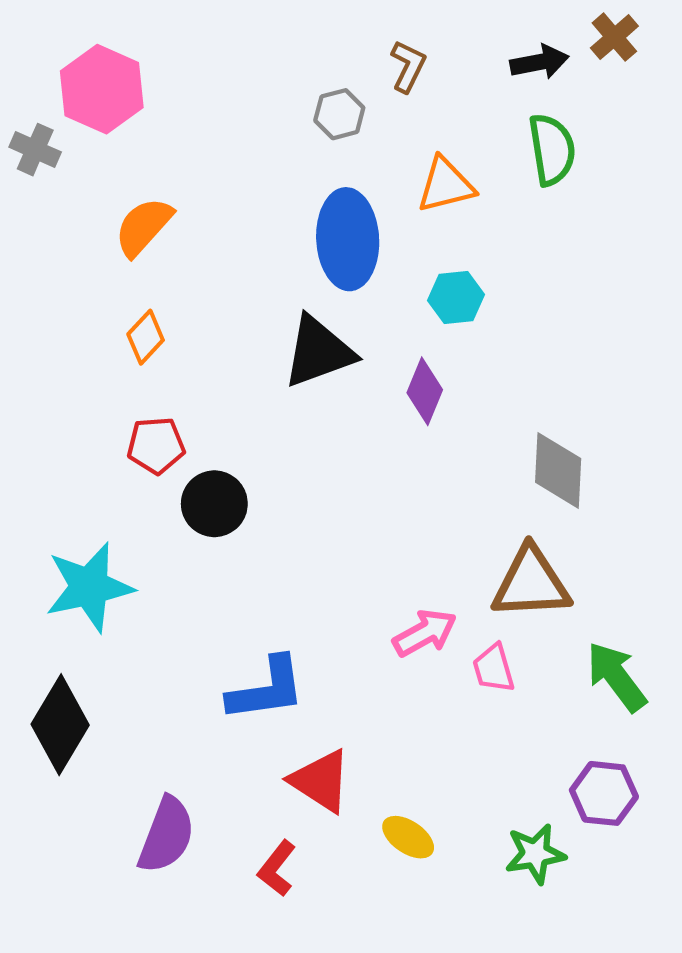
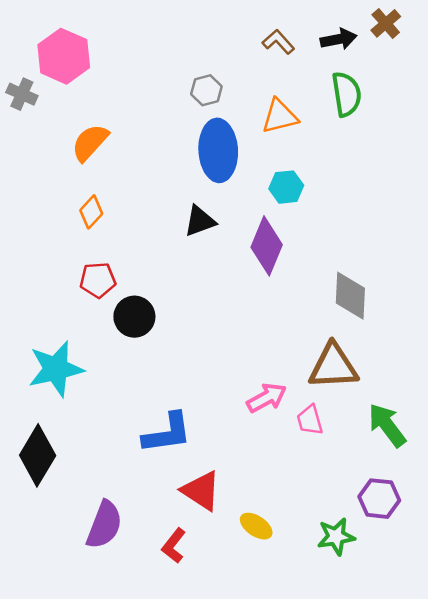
brown L-shape: (408, 66) -> (278, 42), moved, turned -68
gray hexagon: (339, 114) -> (206, 90), moved
black triangle: (318, 352) -> (200, 221), size x0.7
purple diamond: (425, 391) -> (267, 246), size x1.4

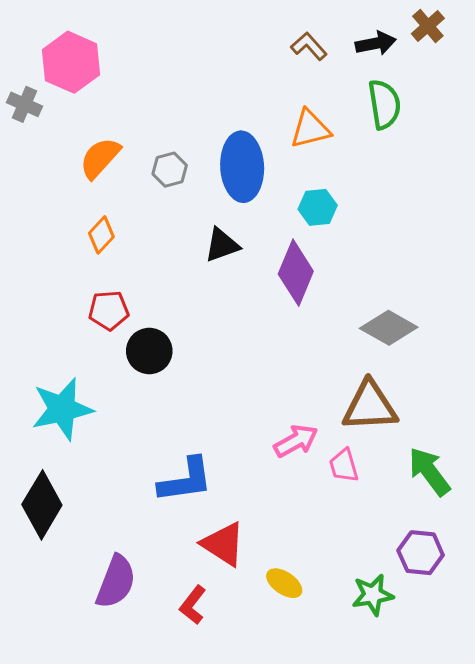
gray hexagon: (206, 90) -> (170, 170), moved
gray diamond: (350, 296) -> (389, 328), turned -63

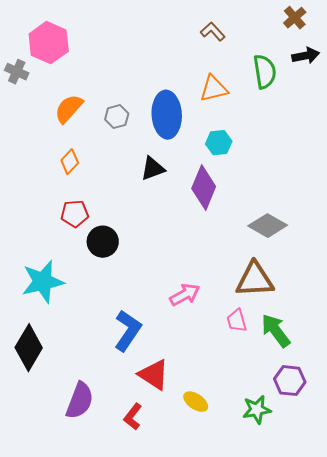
black arrow: (376, 43) -> (306, 56), moved
pink arrow: (296, 441) -> (185, 295), moved
green arrow: (429, 471) -> (276, 331), moved
blue L-shape: (186, 480) -> (128, 331), turned -48

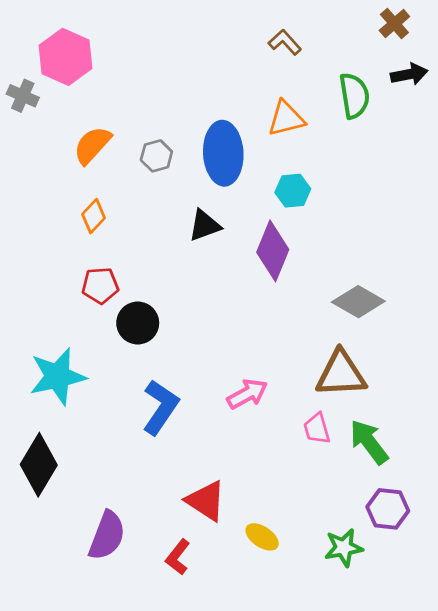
blue L-shape: (128, 331) -> (160, 407), moved

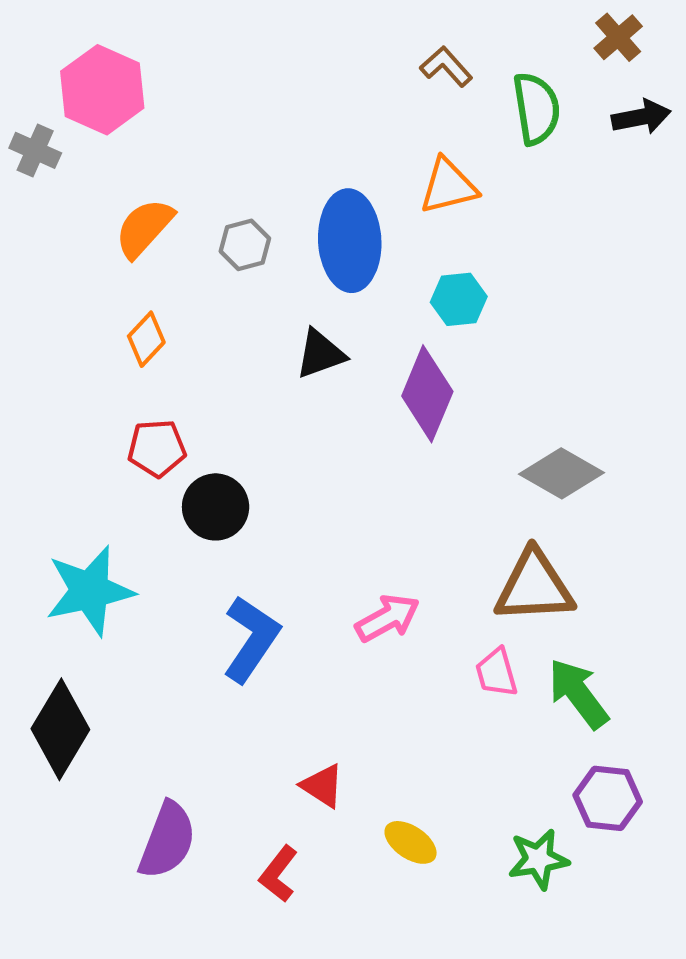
green semicircle: (354, 96) -> (536, 109), moved
red triangle: (206, 501) -> (322, 786), size x0.7

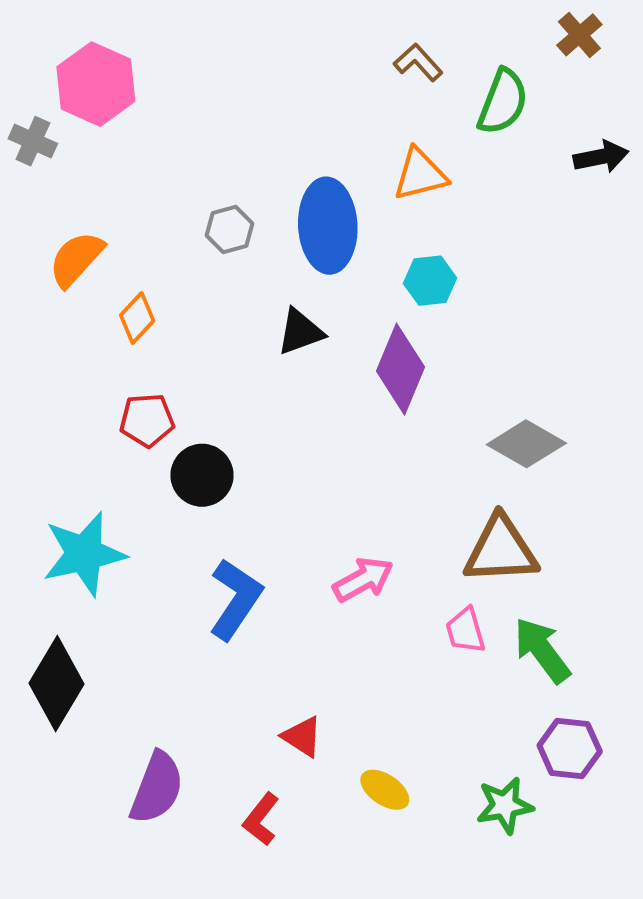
green semicircle: (536, 109) -> (503, 102), turned 30
black arrow: (641, 117) -> (601, 157), moved
orange semicircle: (144, 228) -> (76, 259), moved

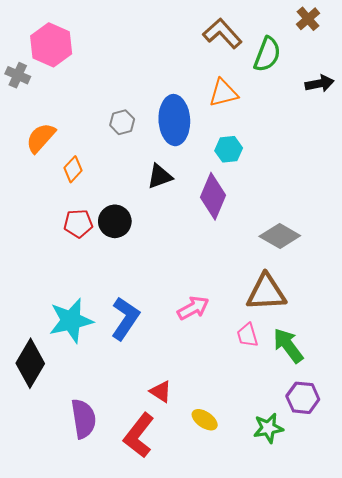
brown L-shape: (418, 62) -> (222, 33), size x1.5
black circle: (202, 475) -> (115, 221), moved
cyan star: (84, 554) -> (71, 321), moved
purple semicircle: (157, 788) -> (84, 419), turned -30
red L-shape: (261, 819) -> (139, 435), size x1.6

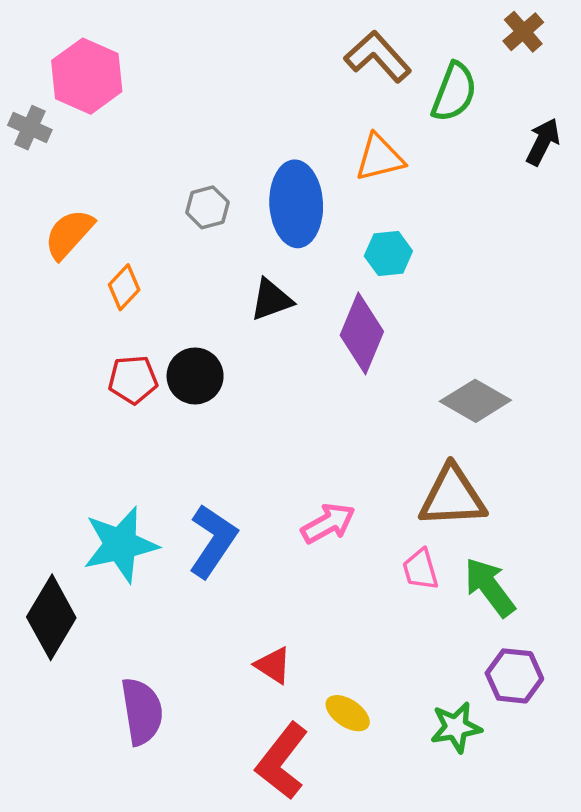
black arrow: (319, 84) -> (543, 142), turned -52
red L-shape: (139, 435) -> (282, 761), moved

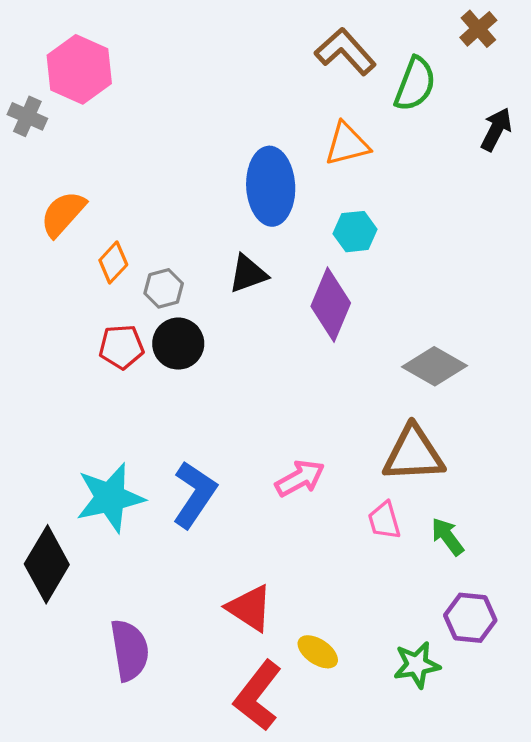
gray hexagon: (207, 207) -> (164, 288), moved
green arrow: (490, 587) -> (448, 537), size x0.7
red triangle: (273, 665) -> (250, 608), size x1.4

